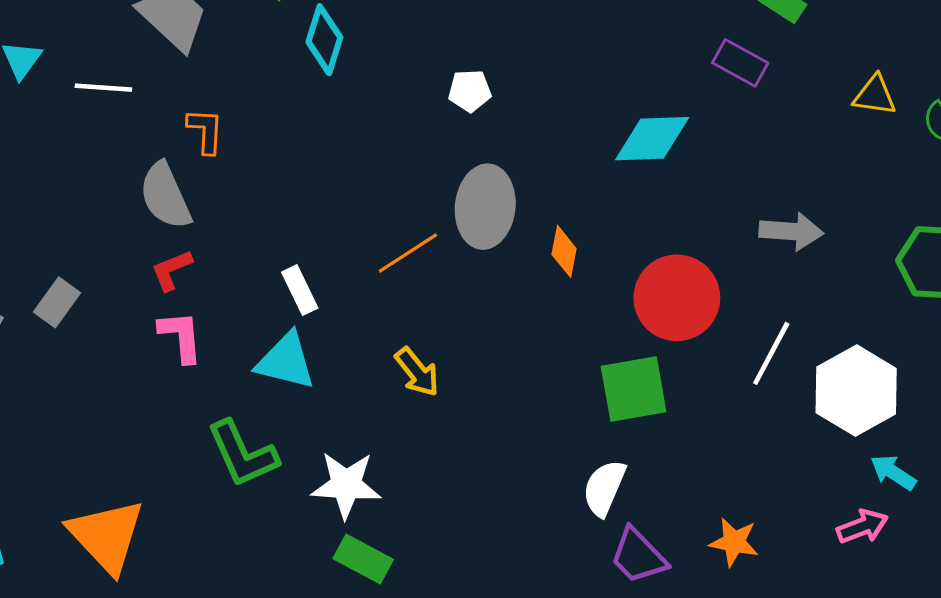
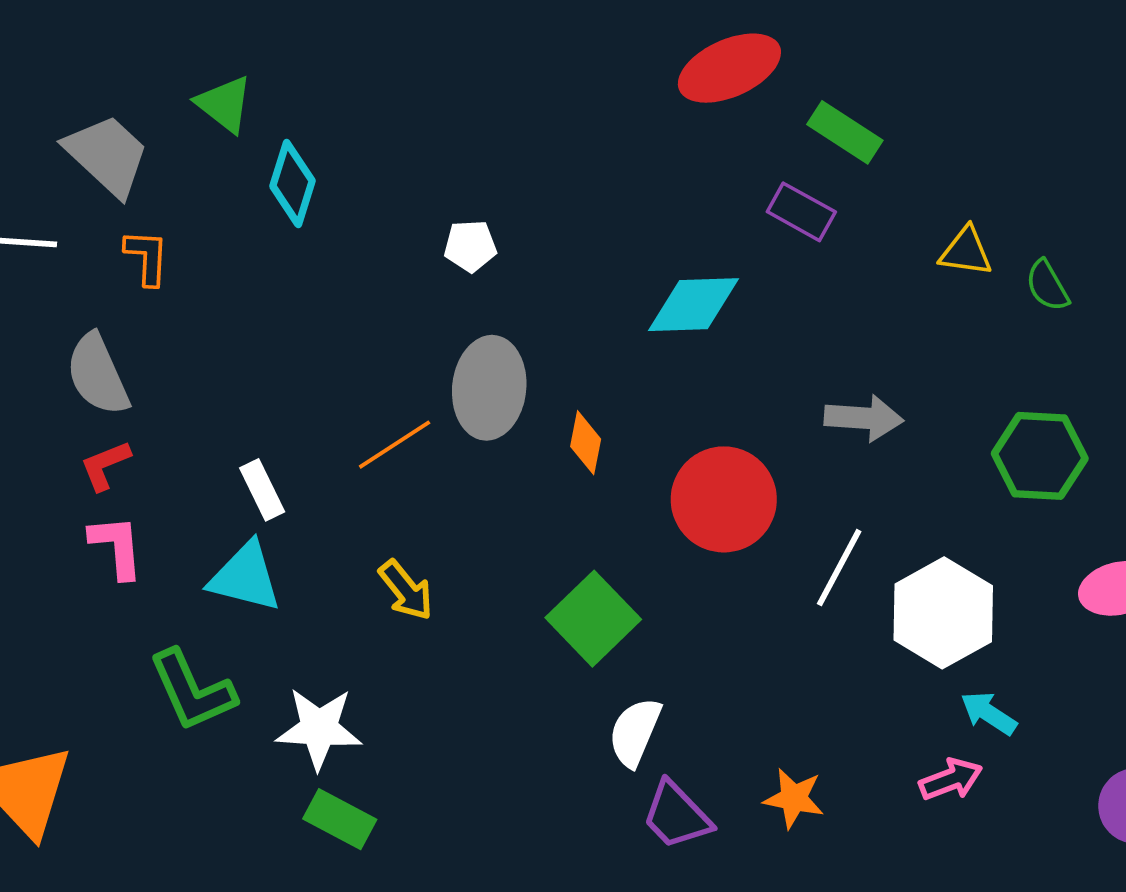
orange L-shape: (205, 131) -> (147, 257), moved
green square: (634, 389) -> (593, 619), moved, turned -34

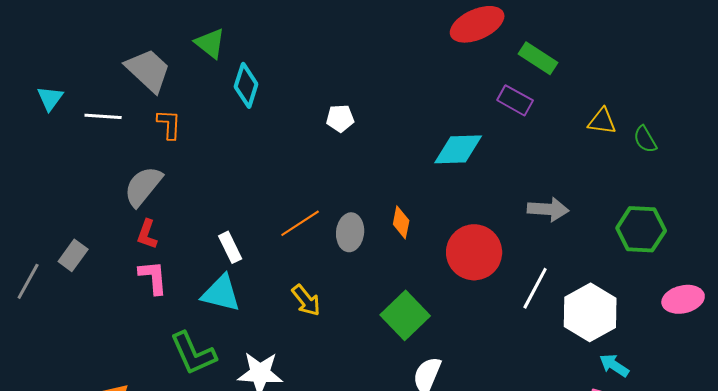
gray semicircle: (98, 375) -> (143, 186), turned 63
gray ellipse: (489, 388) -> (350, 232), moved, size x0.7
red L-shape: (105, 465) -> (147, 234), turned -48

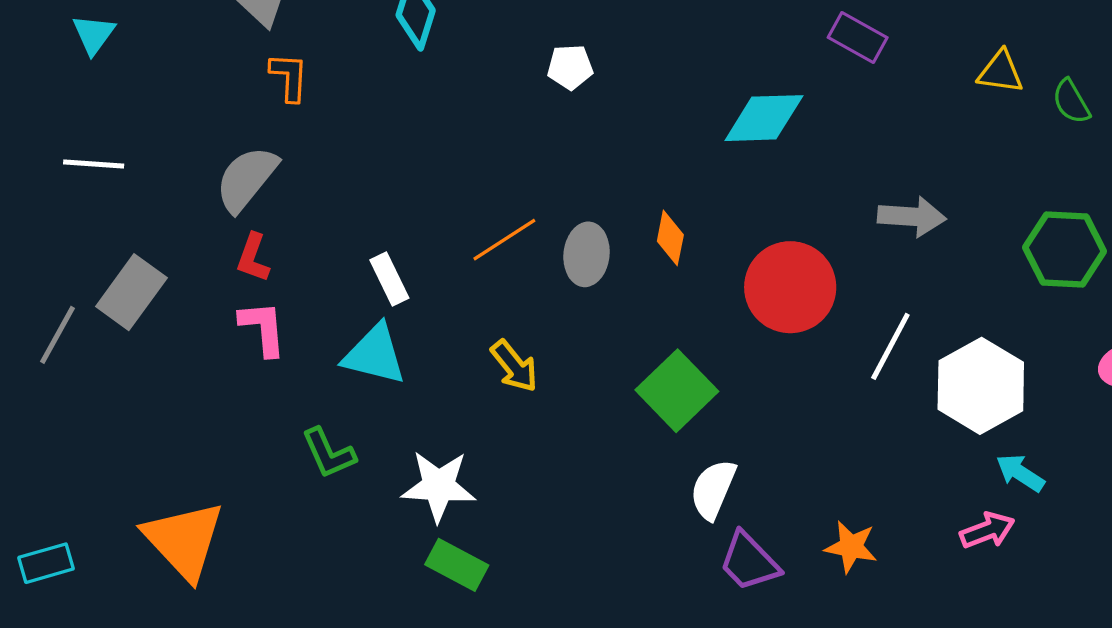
white line: (103, 116) -> (94, 164), moved
gray rectangle: (73, 255) -> (131, 292), size x1.4
green L-shape: (193, 353) -> (329, 453), size x0.7

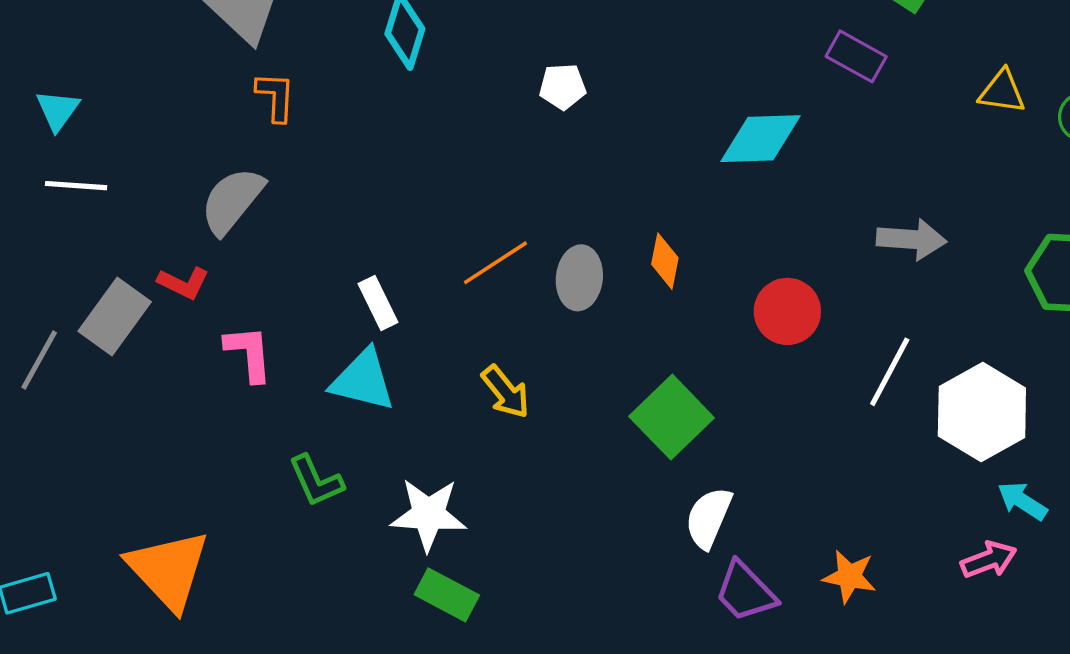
cyan triangle: (94, 34) -> (58, 110), moved
red L-shape: (253, 258) -> (183, 283), moved, turned -84
red circle: (790, 287) -> (787, 311), size x0.7

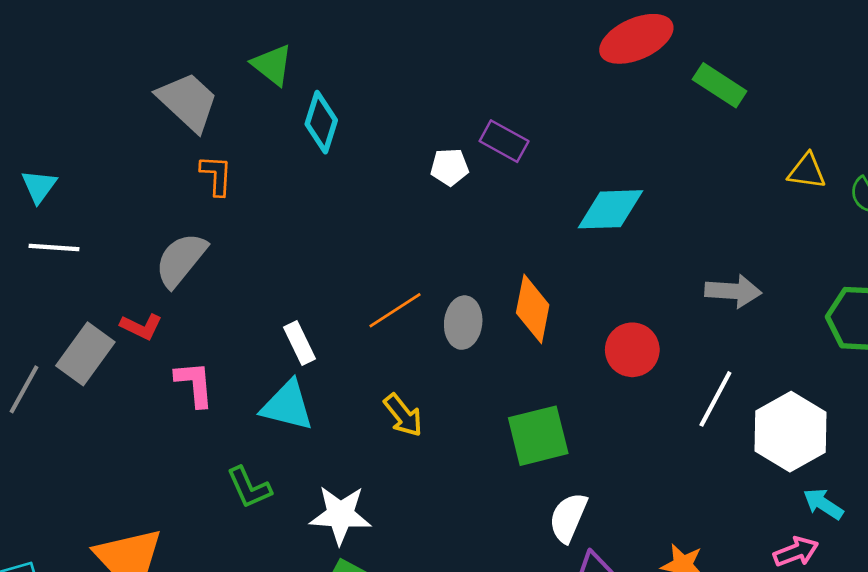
purple rectangle: (856, 56) -> (504, 141), moved
orange diamond: (665, 261) -> (533, 309), size x1.5
green square: (672, 417) -> (538, 436), turned 30

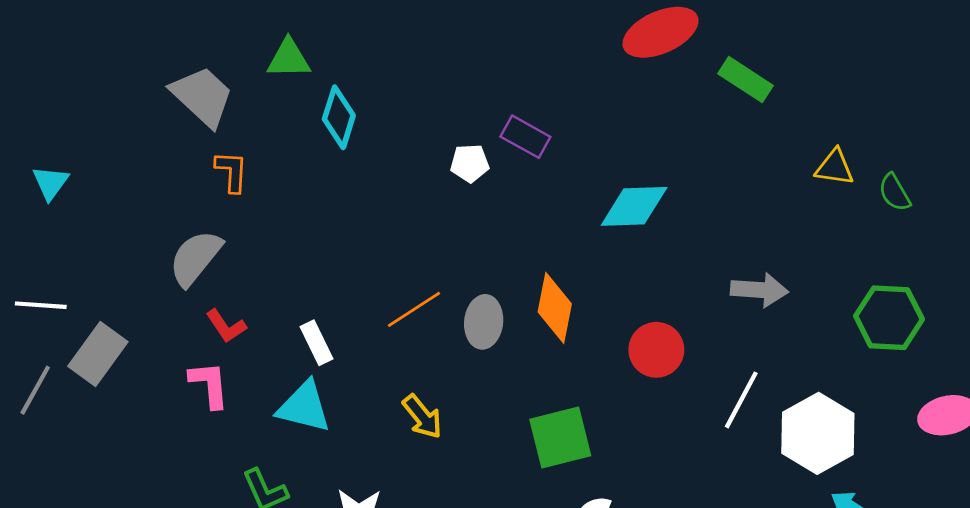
green triangle: (272, 65) -> (289, 59), turned -39
white line: (54, 248) -> (41, 305), moved
red L-shape: (141, 327) -> (226, 326), moved, turned 30

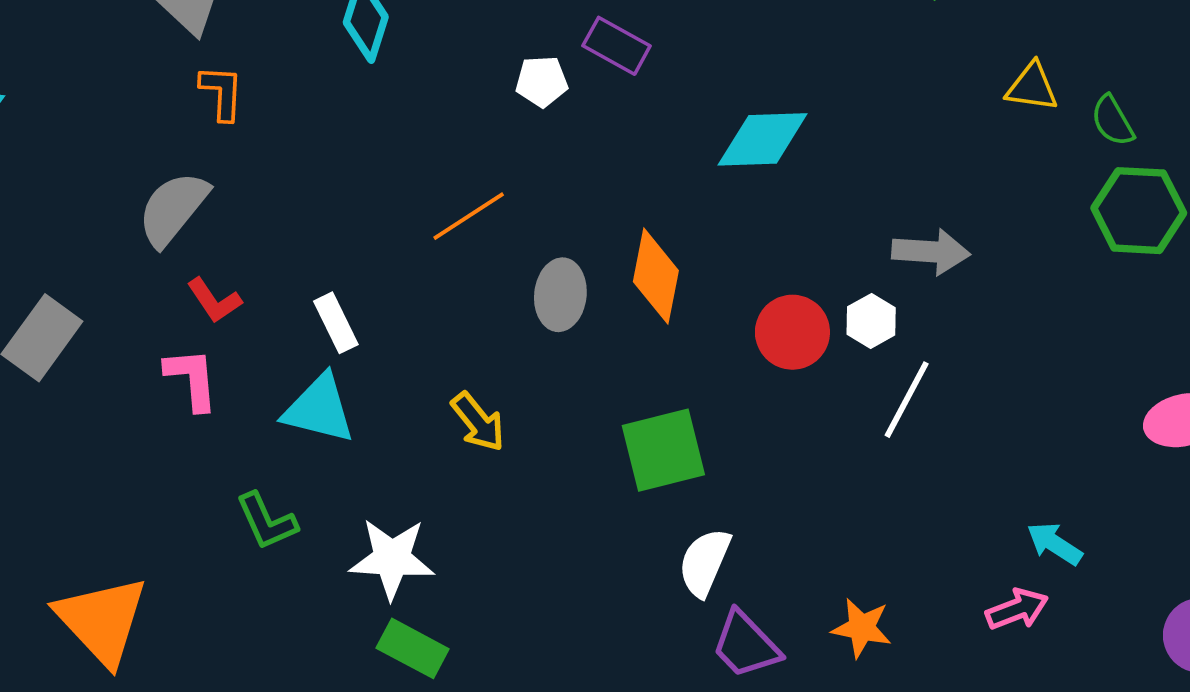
orange line: (414, 309) -> (469, 216), moved
green hexagon: (889, 318) -> (1139, 211), moved
white hexagon: (818, 433) -> (871, 321), moved, size x0.5

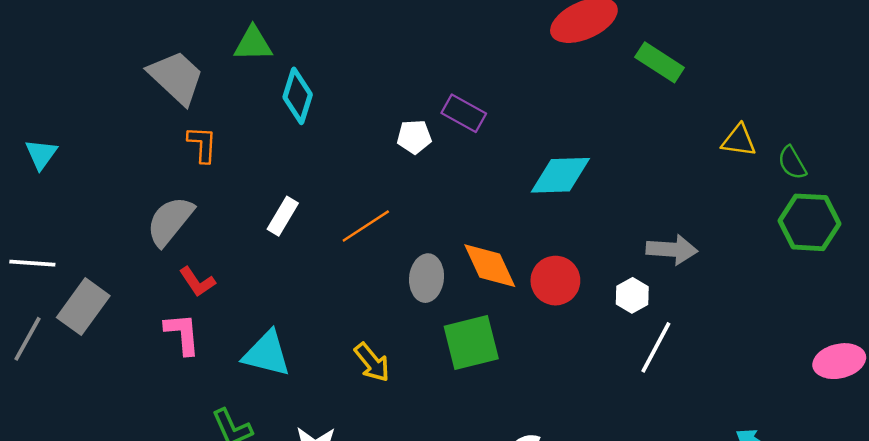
orange diamond: (656, 276) -> (490, 266), turned -36
white rectangle: (336, 323) -> (283, 216), moved, turned 57
red circle: (792, 332) -> (555, 281), moved
green square: (663, 450) -> (471, 342), moved

